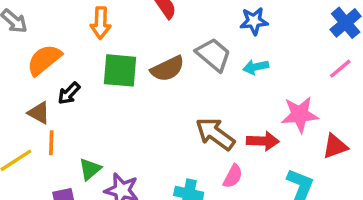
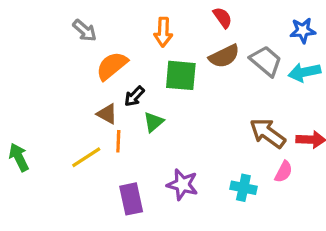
cyan arrow: (256, 67) -> (304, 72), size x1.4
brown semicircle: (168, 69) -> (224, 56), moved
green triangle: (90, 169) -> (154, 122), moved

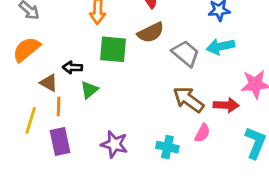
gray trapezoid: (266, 61) -> (186, 53), moved
orange semicircle: (112, 66) -> (26, 49), moved
black arrow: (134, 96) -> (73, 67), turned 48
yellow line: (86, 157) -> (31, 120), turned -40
purple rectangle: (131, 199) -> (60, 141), moved

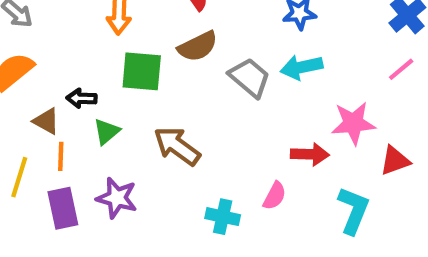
brown arrow: (188, 100) -> (177, 146), moved
purple star: (114, 144) -> (117, 198), moved

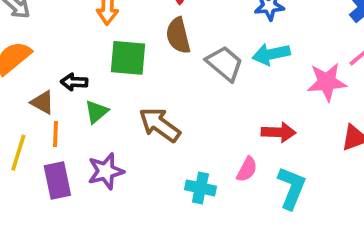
brown semicircle: (198, 46) -> (178, 36), turned 102
pink star: (353, 123) -> (327, 82), moved
purple star: (117, 198) -> (106, 171), turned -30
cyan L-shape: (353, 210) -> (292, 188), moved

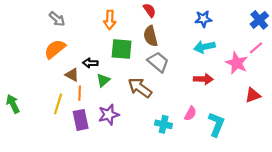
gray trapezoid: (225, 63) -> (158, 62), moved
pink star: (327, 82) -> (237, 63), turned 30
red arrow: (279, 132) -> (203, 79), moved

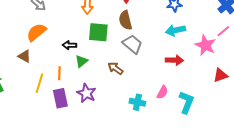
brown triangle: (72, 75) -> (24, 56), moved
brown arrow: (140, 88) -> (115, 68), size x0.7
purple star: (109, 115) -> (86, 93), turned -30

